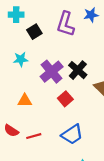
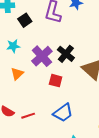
red square: (65, 99) -> (56, 81), turned -32
orange triangle: (25, 101) -> (17, 74), moved, turned -40

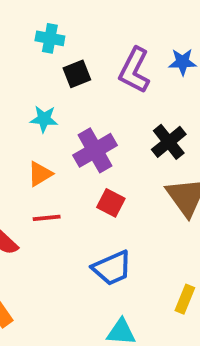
black cross: (66, 54) -> (169, 142), moved
red line: (28, 116) -> (47, 218), moved

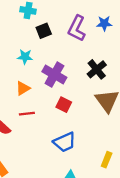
purple cross: (95, 150) -> (54, 75), turned -30

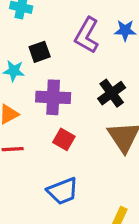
black square: (44, 31) -> (40, 52), moved
purple cross: (54, 75) -> (53, 97), turned -30

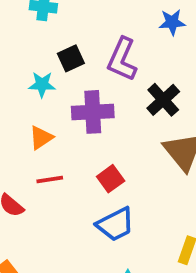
purple L-shape: (87, 35) -> (122, 59), moved
red square: (64, 139) -> (111, 179), moved, turned 30

